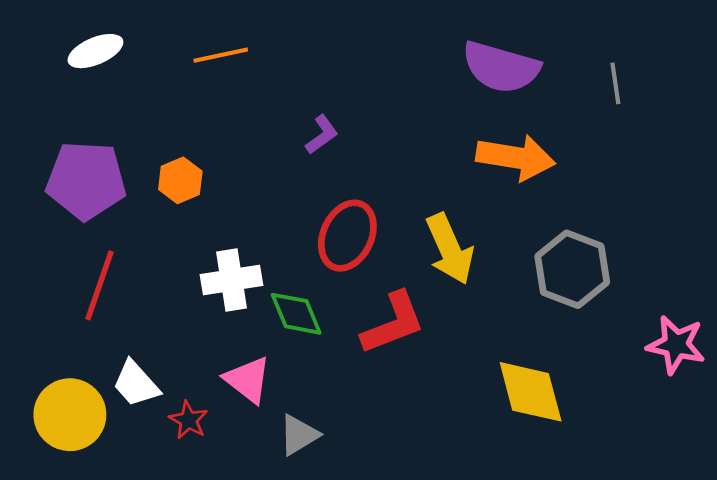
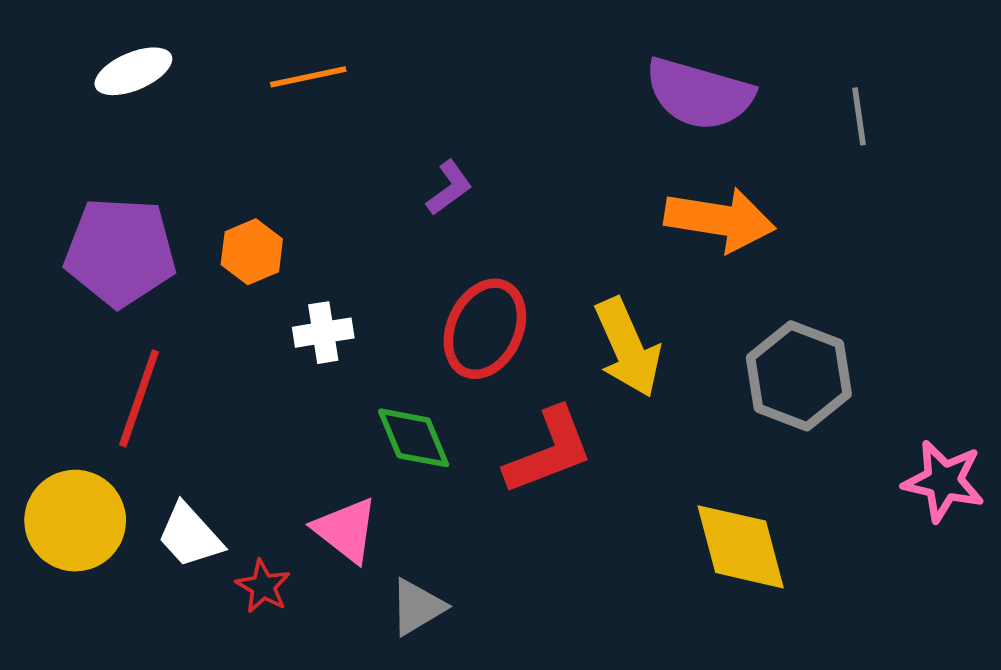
white cross: (232, 280) -> (323, 333), moved, size x0.7
yellow circle: (70, 415) -> (75, 521), moved

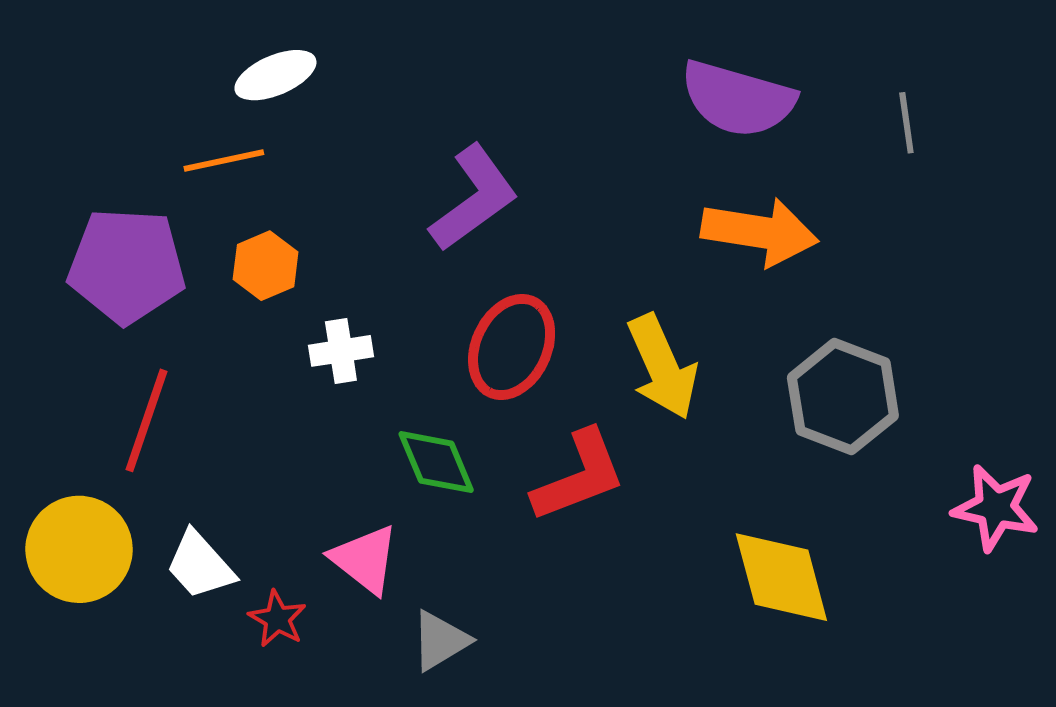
white ellipse: (133, 71) -> (275, 75), moved
orange line: (308, 77) -> (224, 160), moved
purple L-shape: (449, 188) -> (474, 198), size x1.8

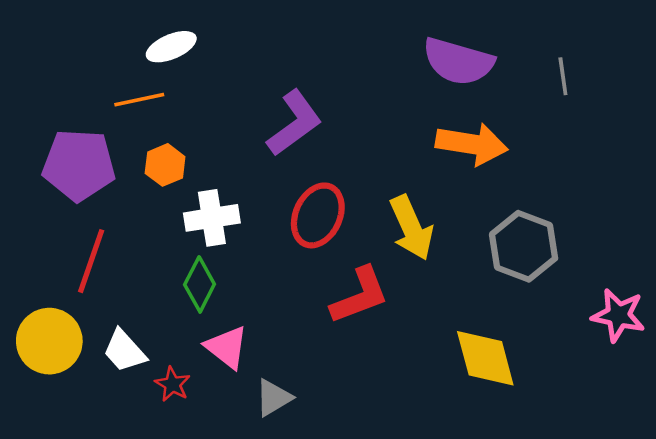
white cross: (341, 351) -> (212, 218), size x1.4
green diamond: (436, 462) -> (200, 284), moved, turned 50

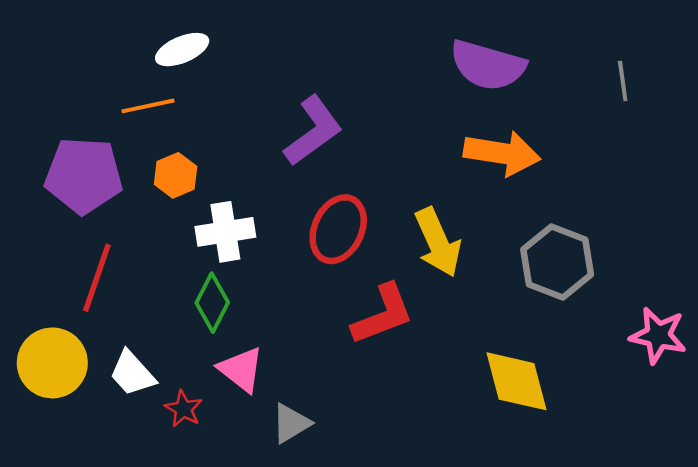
gray line: (563, 76) -> (623, 81), moved

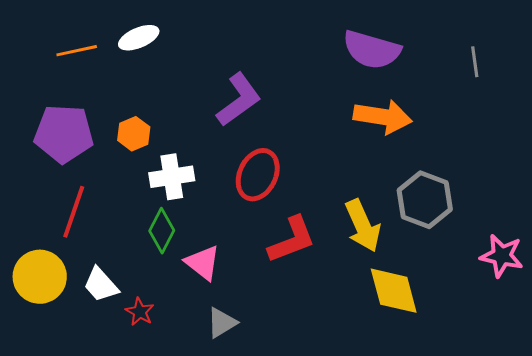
orange line: (148, 106) -> (77, 51), moved
yellow arrow: (438, 242) -> (363, 226), moved
pink triangle: (241, 369) -> (203, 263), moved

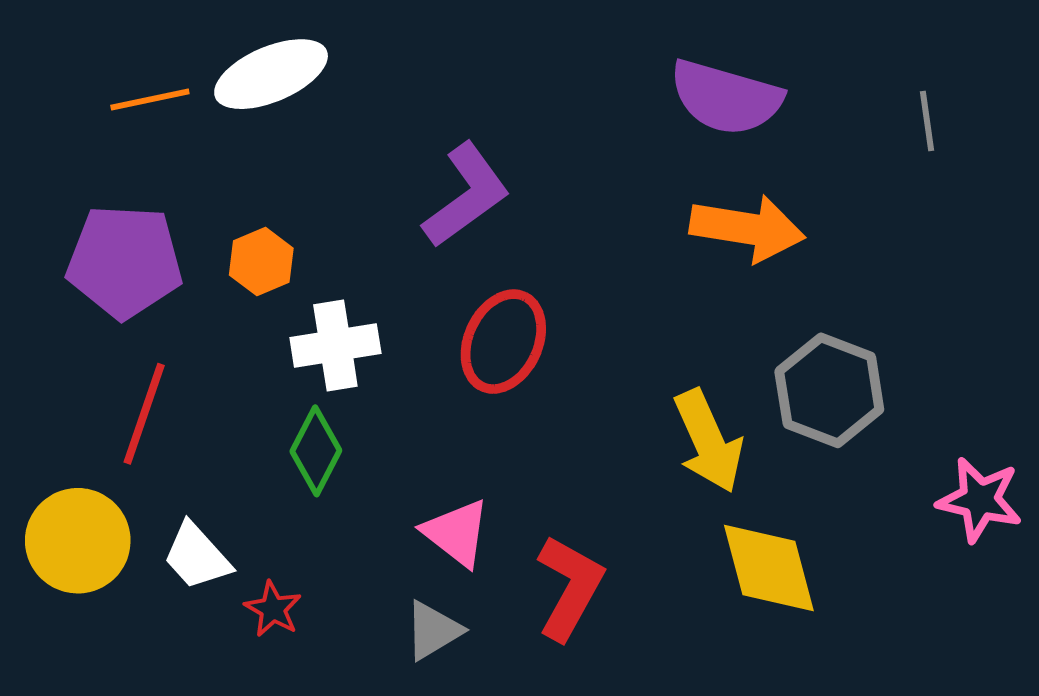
white ellipse: (139, 38) -> (271, 74), size x1.4
red L-shape: (292, 240) -> (570, 588), moved, turned -40
pink triangle: (203, 263) -> (456, 533), moved

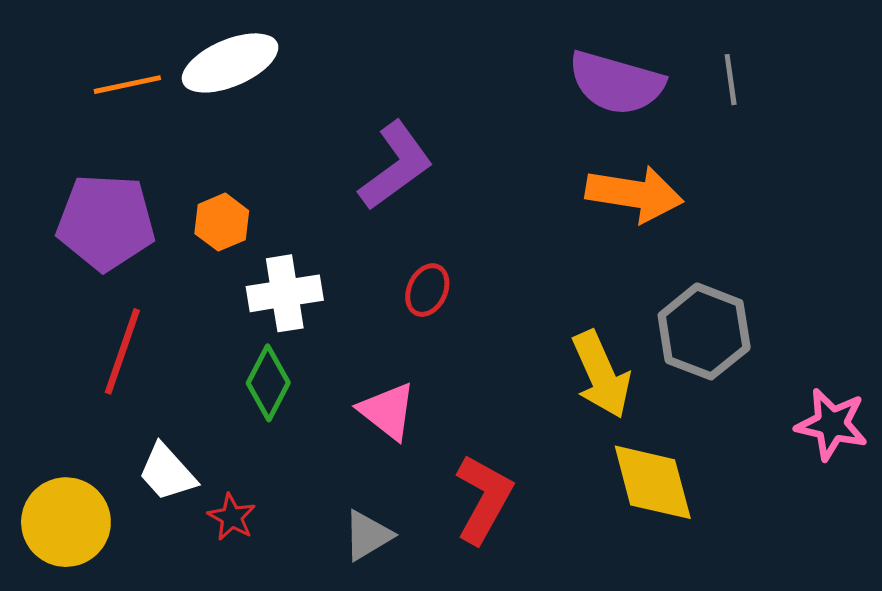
gray line: (927, 121) -> (731, 80), moved
red ellipse: (503, 342) -> (427, 290), size x0.6
pink triangle: (456, 533) -> (387, 411), moved
yellow circle: (78, 541) -> (66, 522), moved

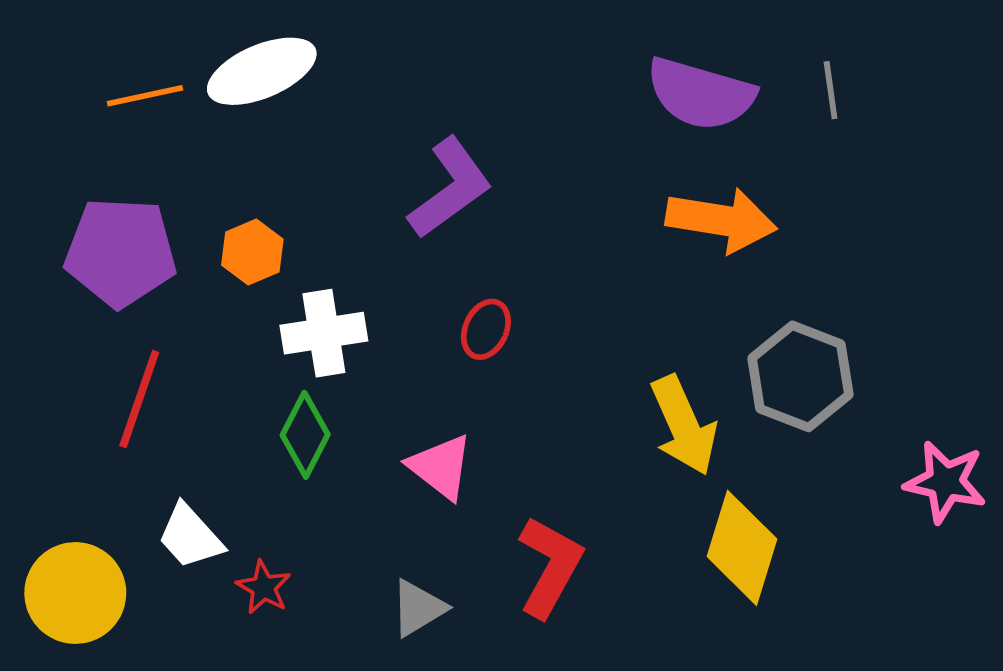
yellow diamond: (653, 482) -> (742, 548), turned 32

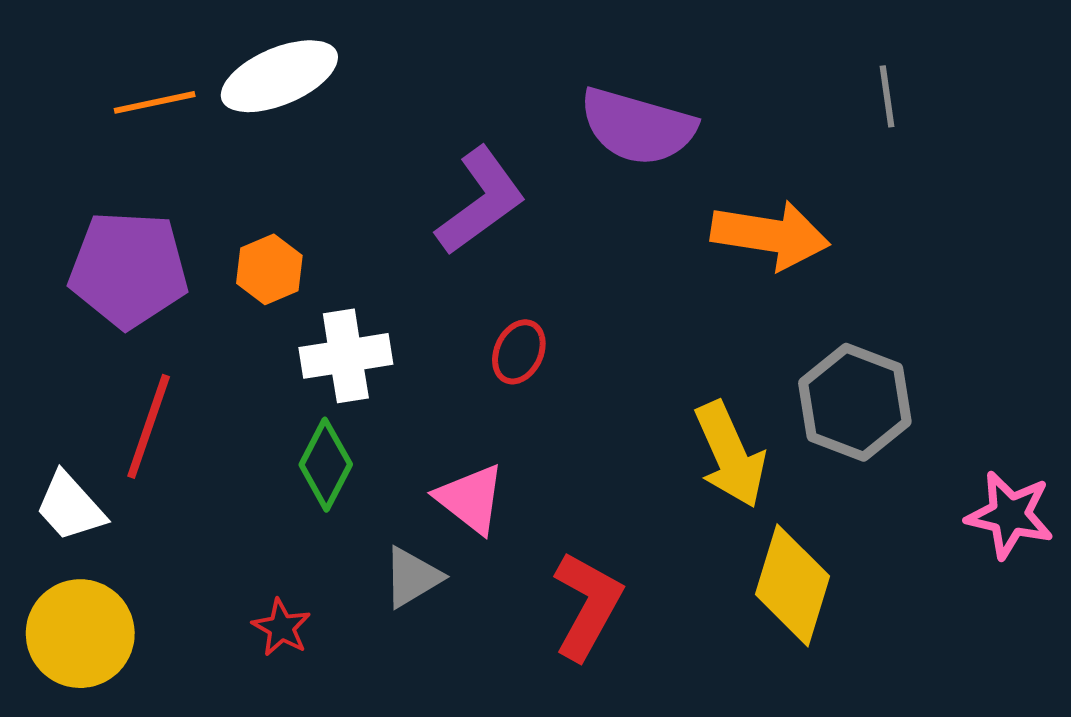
purple semicircle: (701, 94) -> (638, 127), moved
white trapezoid: (190, 536) -> (70, 507), moved
gray triangle: (418, 608) -> (412, 577), moved

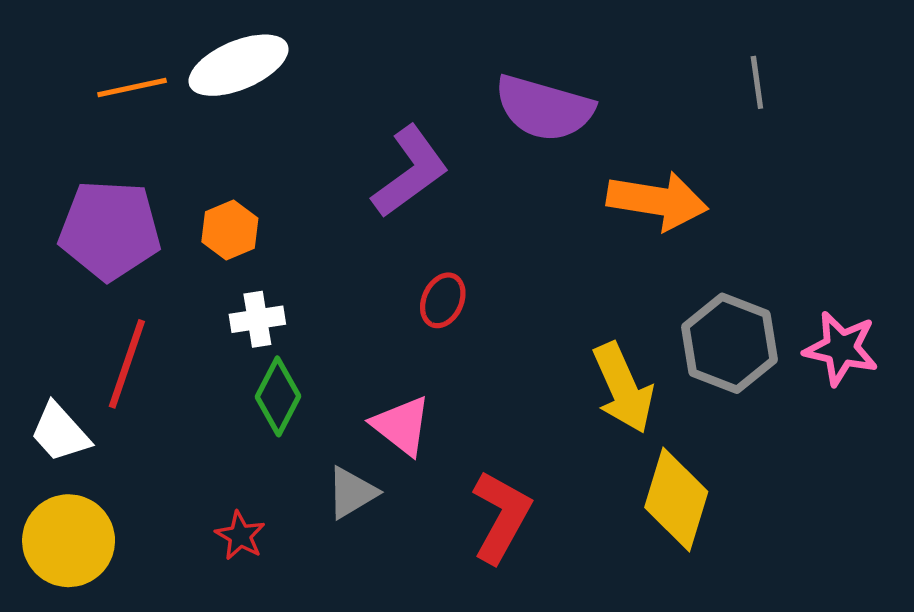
white cross: (346, 356) -> (257, 319), moved, size x0.7
pink star: (1010, 515) -> (841, 348), moved

